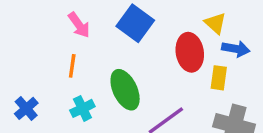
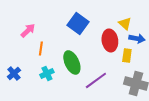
pink arrow: (79, 25) -> (28, 30), moved, turned -98

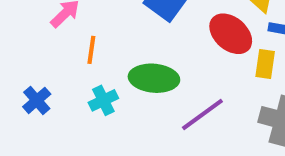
red ellipse: (110, 40) -> (231, 34), turned -40
green ellipse: (72, 62) -> (154, 78), turned -60

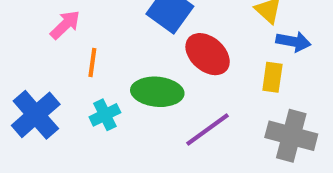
red ellipse: (231, 34) -> (208, 54), moved
blue cross: (37, 100) -> (36, 115), size x1.6

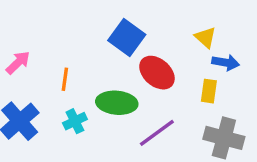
pink arrow: (65, 25) -> (18, 63), moved

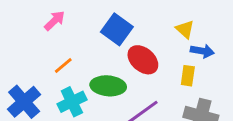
pink arrow: (18, 63) -> (55, 21), moved
orange line: (65, 79) -> (63, 66), turned 42
cyan cross: (75, 121) -> (72, 102), size x1.4

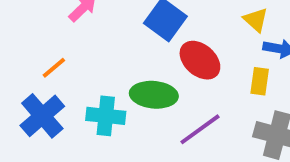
orange line: (63, 66) -> (54, 68), moved
cyan cross: (72, 102) -> (106, 116), turned 32

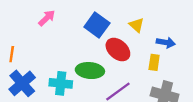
yellow triangle: (256, 20) -> (137, 25), moved
orange line: (54, 68) -> (12, 54), moved, turned -42

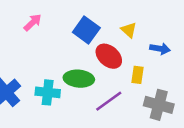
yellow rectangle: (154, 62) -> (138, 75), moved

